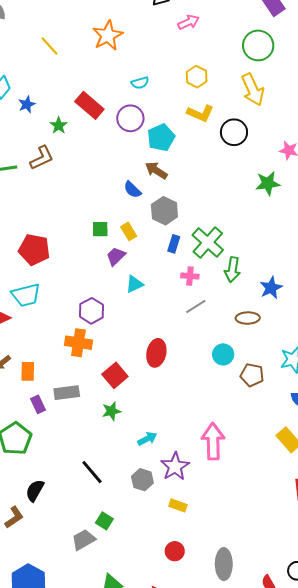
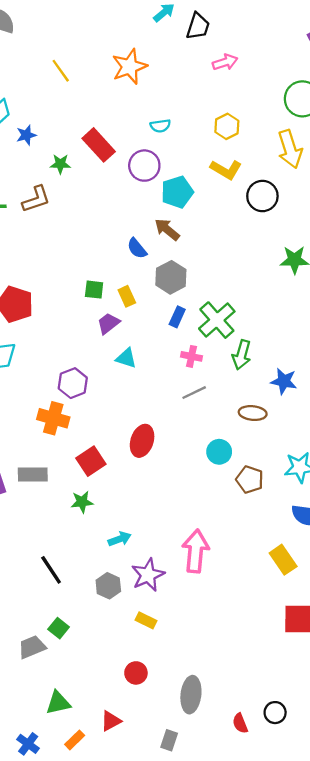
green star: (59, 125) -> (60, 164), turned 30
cyan triangle: (134, 284) -> (126, 358), turned 36
blue star: (271, 288) -> (284, 381), turned 30

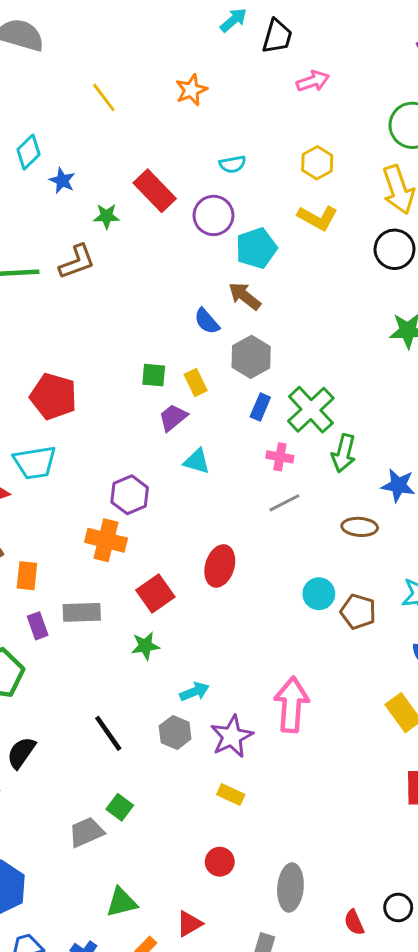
orange star: (129, 67) -> (191, 90), size x0.7
blue star: (26, 135) -> (62, 181), turned -30
black circle: (262, 196) -> (394, 249), moved
cyan circle: (219, 452) -> (319, 594), moved
gray hexagon: (108, 586) -> (175, 732), moved

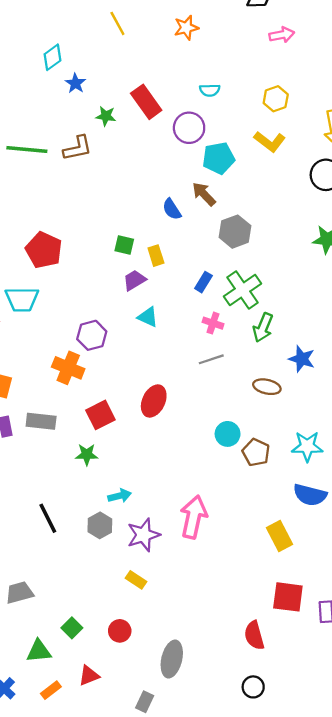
gray hexagon: (251, 357) -> (235, 232), moved
green square: (120, 807) -> (72, 628), moved
red semicircle: (354, 922) -> (254, 635), moved, size x1.4

